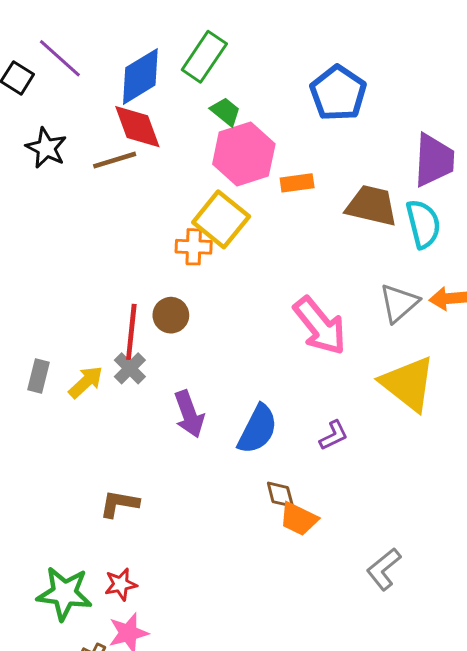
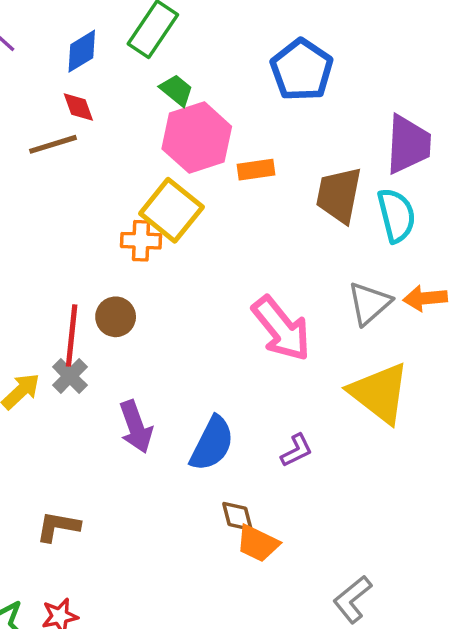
blue diamond: (140, 76) -> (82, 51), size x0.7
red diamond: (137, 127) -> (78, 107), size x0.6
brown trapezoid: (372, 206) -> (339, 195), turned -92

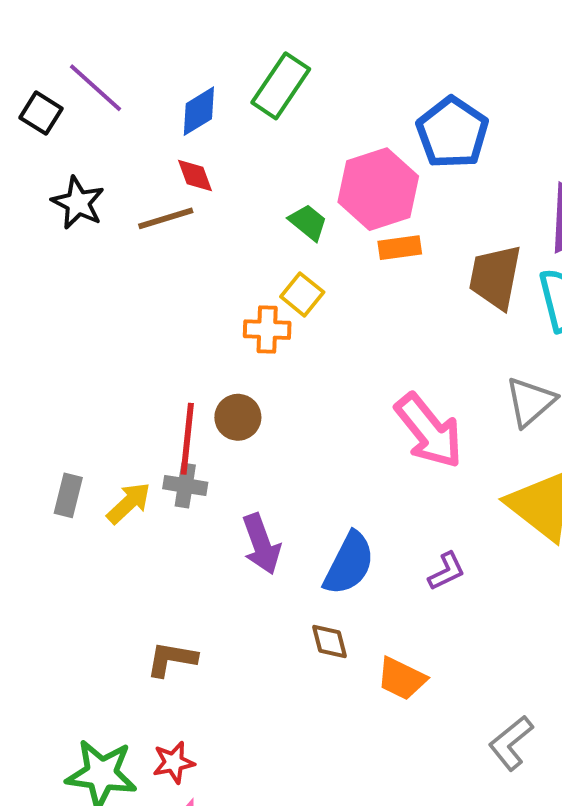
green trapezoid: (176, 90) -> (308, 222), moved
pink hexagon: (197, 138) -> (378, 189), moved
yellow square: (171, 210) -> (302, 294), size x0.6
gray cross: (70, 376) -> (185, 486), turned -36
brown diamond: (237, 516) -> (330, 642), moved

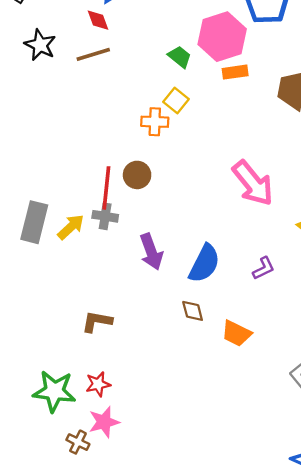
red diamond: (195, 175) -> (98, 20), moved
gray rectangle: (68, 495) -> (34, 222), size x1.6

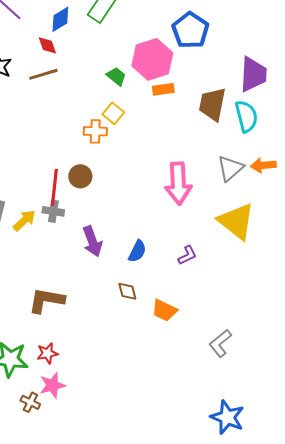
pink arrow: (253, 183) -> (178, 183), turned 36
blue semicircle: (204, 264) -> (137, 251), size x0.7
brown L-shape: (97, 322) -> (46, 300), size x1.4

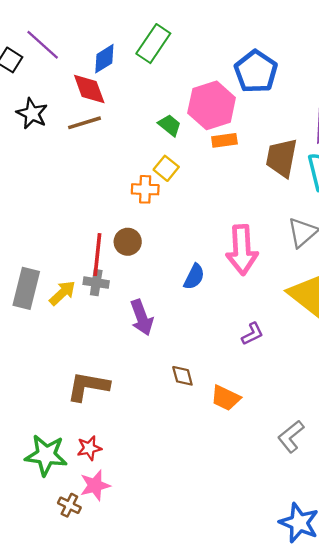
red diamond: (47, 45) -> (89, 89), size x1.5
blue semicircle: (137, 251) -> (194, 277), moved

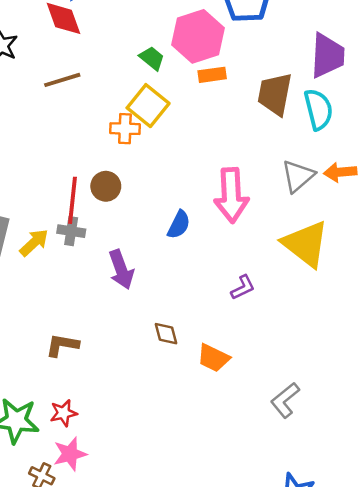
brown line: (85, 123) -> (62, 80), moved
yellow square: (166, 168) -> (148, 106), size x1.5
brown L-shape: (88, 386) -> (62, 345), size x0.7

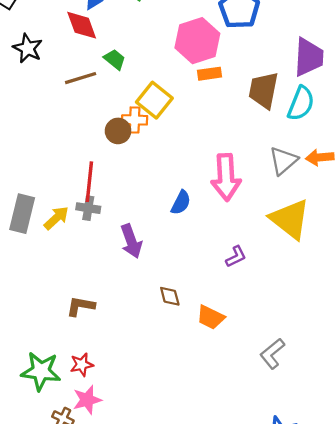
green trapezoid: (152, 58) -> (115, 59), moved
cyan semicircle: (318, 109) -> (301, 103), turned 36
brown circle: (106, 186) -> (118, 131), moved

